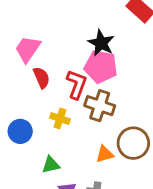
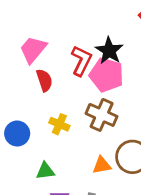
red L-shape: (77, 84) -> (81, 61), moved

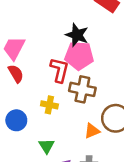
red L-shape: (81, 61) -> (59, 70), moved
red semicircle: (44, 80) -> (16, 74), moved
green triangle: (45, 171) -> (47, 146), turned -42

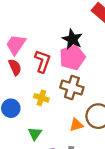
pink pentagon: (79, 56) -> (72, 57), turned -30
red L-shape: (59, 70) -> (42, 61), moved

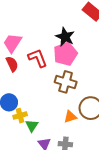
red L-shape: (42, 61) -> (38, 58), turned -40
yellow cross: (41, 98) -> (20, 116), moved, turned -32

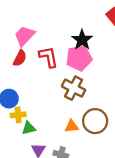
red semicircle: (12, 64) -> (20, 58), turned 42
green triangle: (32, 126) -> (29, 128), turned 32

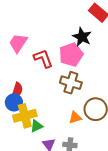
black star: (82, 40) -> (82, 37), moved
red semicircle: (20, 58) -> (17, 90), moved
yellow cross: (18, 115) -> (25, 116), size x1.6

